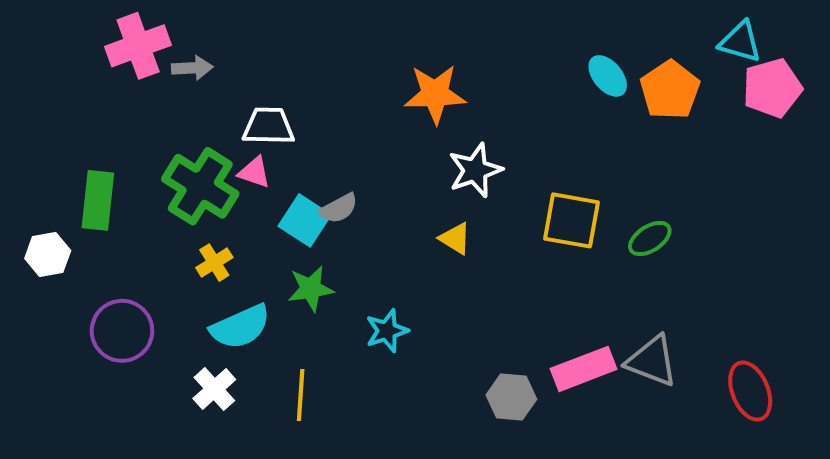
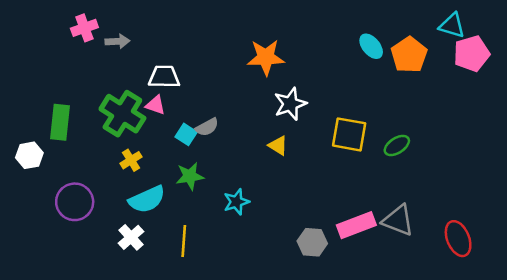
pink cross: (138, 46) -> (84, 28), size x0.7
cyan square: (305, 220) -> (186, 134), size x0.7

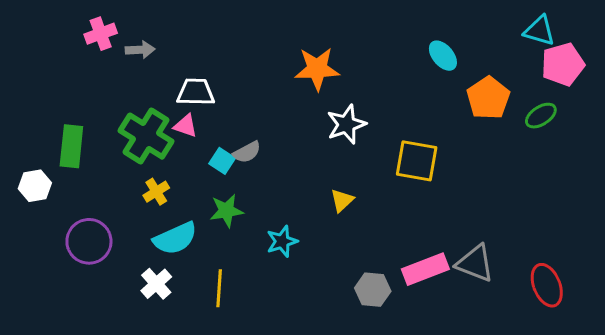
orange pentagon: (409, 55) -> (488, 98), moved
yellow triangle: (278, 145) -> (342, 200), moved, turned 45
green ellipse: (397, 145) -> (541, 116), moved

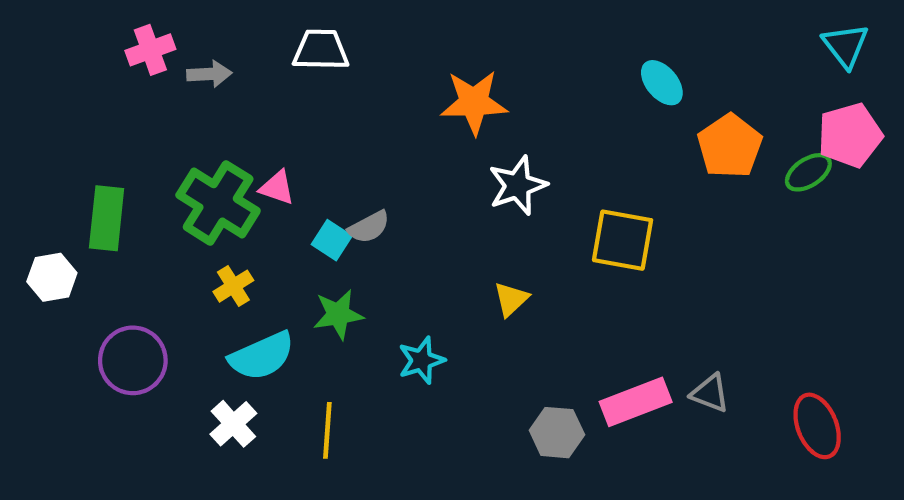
cyan triangle: (539, 31) -> (846, 46), moved, turned 36
pink pentagon: (563, 64) -> (850, 135), moved
white trapezoid: (196, 92) -> (321, 50), moved
gray triangle: (475, 263) -> (710, 393), size x0.7

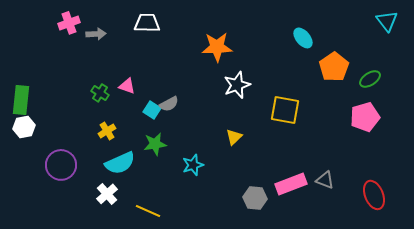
pink pentagon: (850, 135) -> (365, 117), moved
green cross: (218, 203) -> (100, 93), size x0.5
green rectangle: (107, 218) -> (21, 100), moved
yellow line: (327, 430) -> (148, 211), moved, turned -70

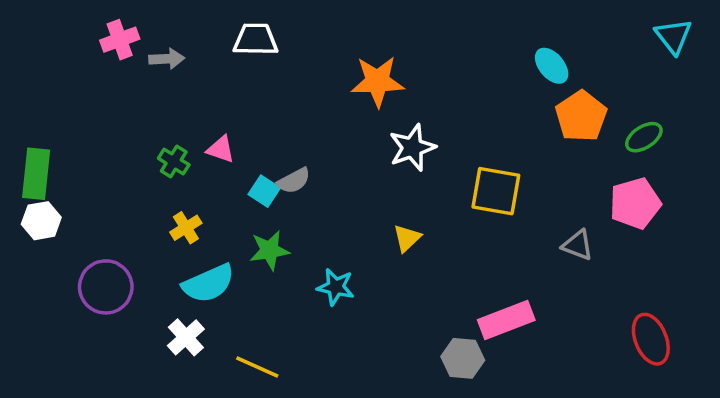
cyan ellipse: (303, 38) -> (552, 66), moved
cyan star: (193, 165) -> (336, 287), turned 30
gray triangle: (325, 180) -> (578, 245), moved
gray hexagon: (255, 198) -> (463, 358), moved

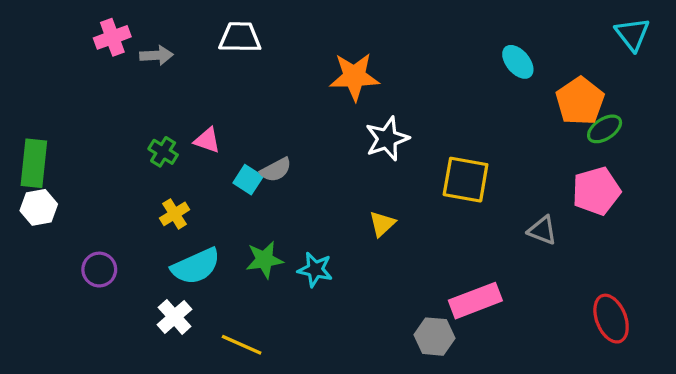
orange pentagon: (581, 116) -> (580, 101), moved
green star: (269, 250) -> (264, 260), moved
purple circle: (106, 287) -> (99, 270), size x0.7

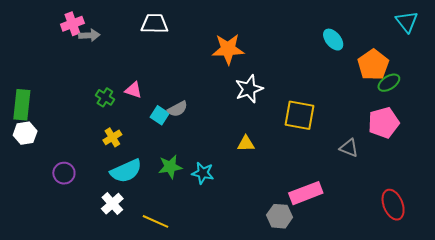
gray arrow: (157, 55) -> (89, 35), moved
yellow triangle: (382, 224) -> (246, 144), turned 42

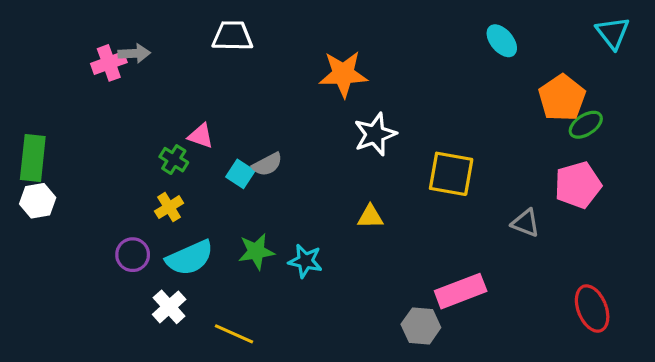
pink cross: (72, 24) -> (109, 63), moved
cyan ellipse: (333, 40) -> (502, 41), moved
green cross: (105, 97) -> (174, 160), moved
purple circle: (64, 173) -> (133, 255), moved

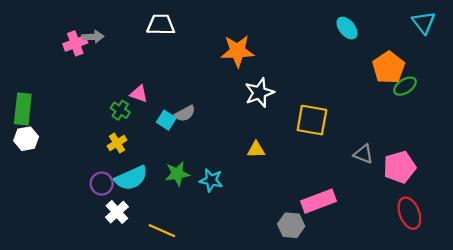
pink pentagon: (578, 185) -> (400, 167), moved
purple circle: (133, 255) -> (102, 184), moved

